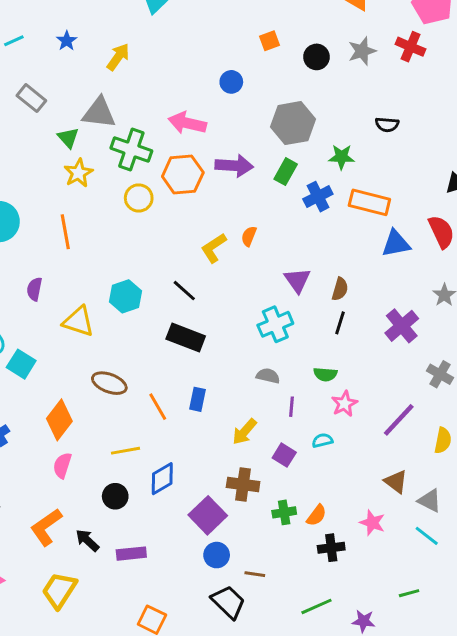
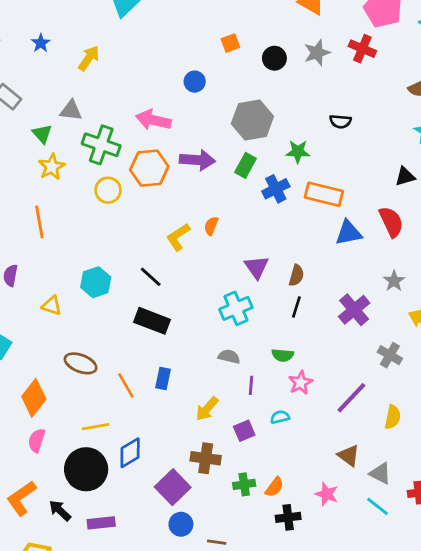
gray triangle: (99, 113) -> (71, 110), size x0.7
yellow triangle: (78, 321) -> (52, 306), size x0.7
purple square: (284, 455) -> (244, 431), turned 35
black circle: (115, 496) -> (86, 469), size x1.8

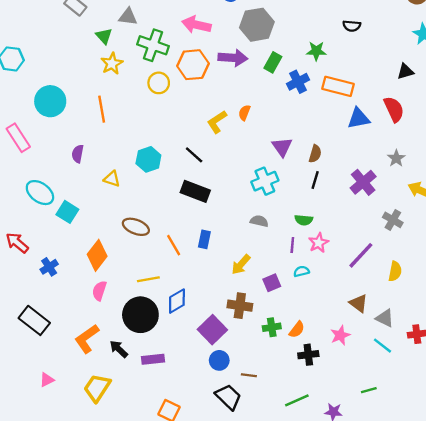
gray hexagon: (252, 120) -> (257, 25), moved
purple line: (251, 385) -> (292, 245), moved
pink star: (327, 494) -> (340, 335), turned 30

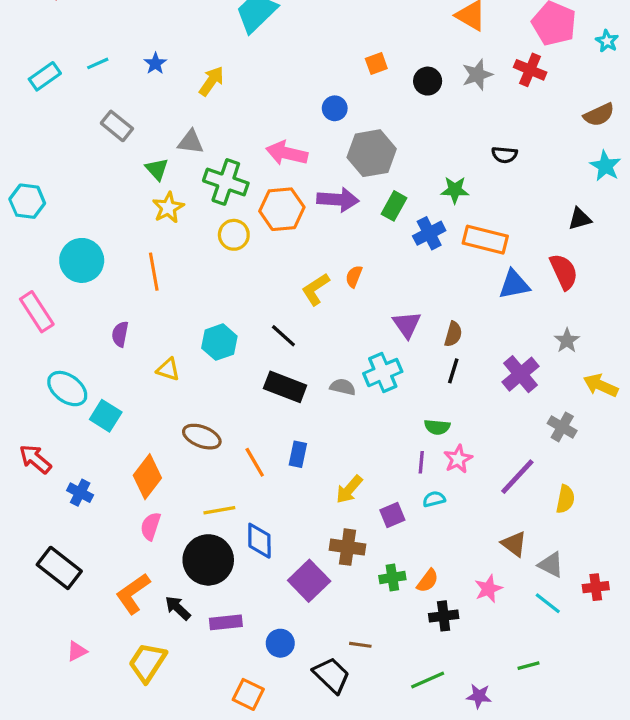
gray semicircle: (259, 221) -> (343, 387), moved
blue cross: (49, 267) -> (80, 493), turned -30
blue diamond: (177, 301) -> (259, 541), turned -60
blue circle: (219, 360) -> (280, 643), moved

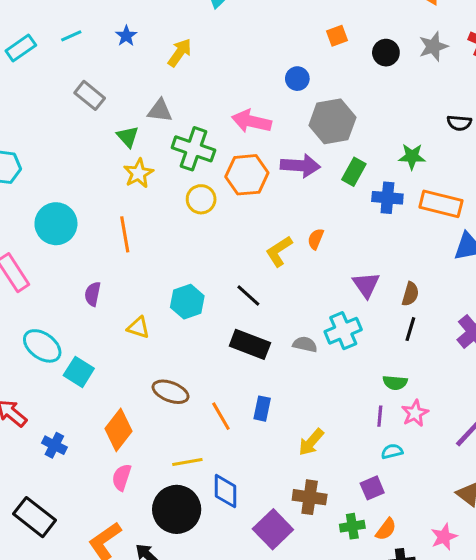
blue cross: (429, 233) -> (387, 198), turned 32
purple square: (392, 515) -> (372, 488), moved

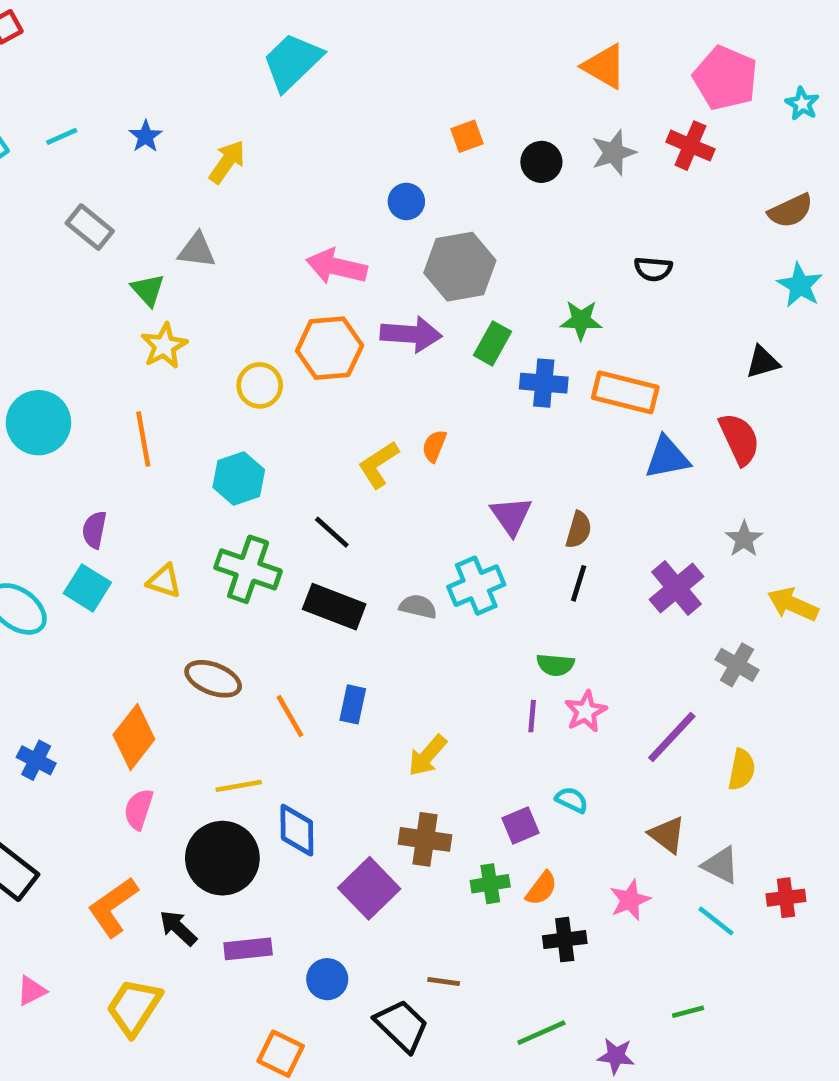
green cross: (193, 149) -> (248, 569), moved
cyan hexagon: (187, 302) -> (239, 479), moved
cyan square: (79, 372) -> (87, 588), moved
cyan semicircle: (392, 451) -> (572, 800), moved, turned 40

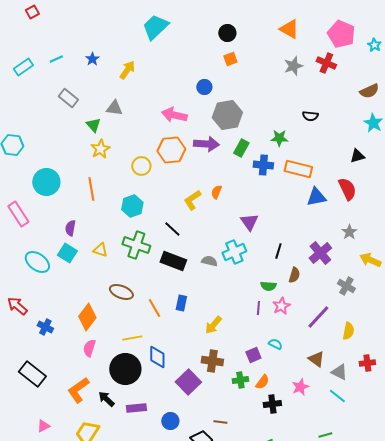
black circle: (541, 162) -> (227, 33), moved
brown semicircle: (579, 530) -> (294, 275), moved
red cross: (786, 898) -> (367, 363), moved

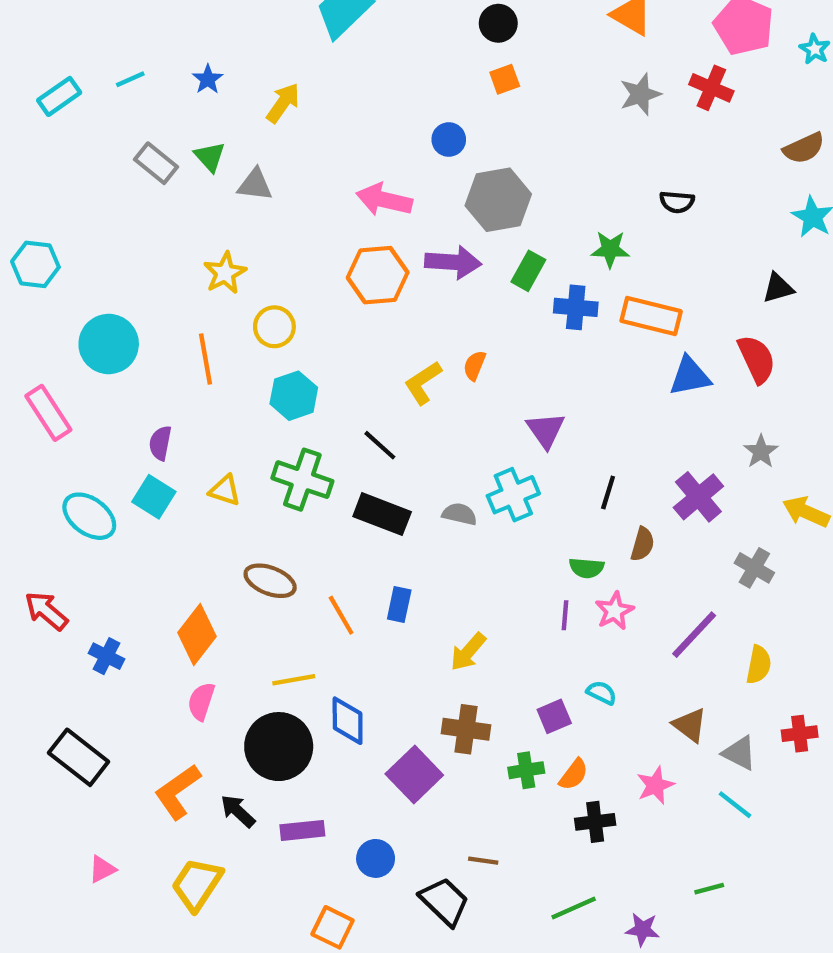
green triangle: (93, 125) -> (210, 157), moved
yellow circle: (141, 166) -> (274, 327), moved

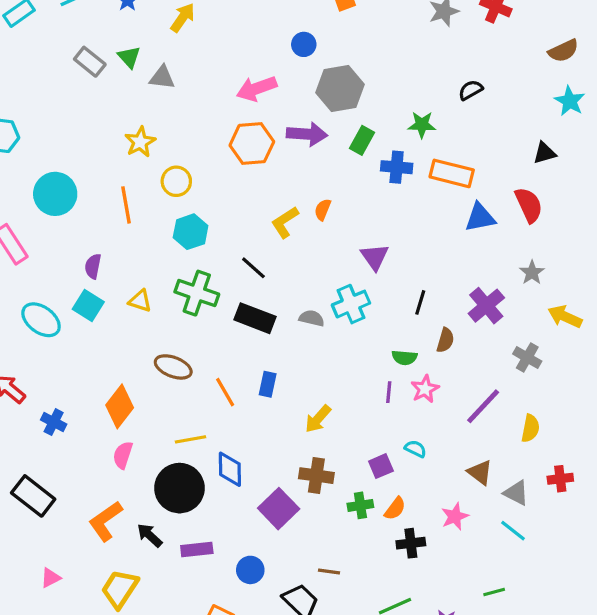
pink arrow: (384, 200) -> (257, 88), turned -33
black semicircle: (677, 202) -> (471, 90), turned 145

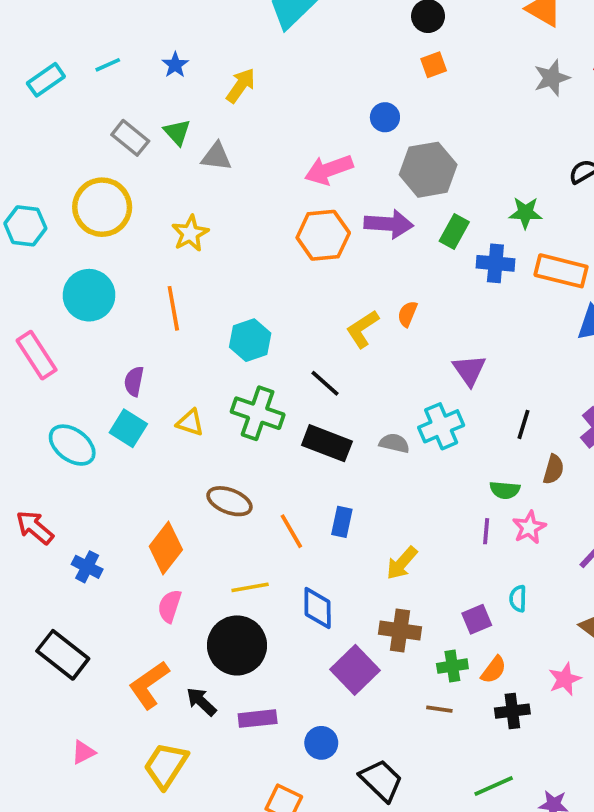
yellow circle: (176, 181) -> (102, 207), moved, size x1.6
cyan semicircle: (415, 449) -> (518, 599), turned -115
blue diamond: (230, 469) -> (318, 608), moved
brown line: (329, 572) -> (439, 709), moved

